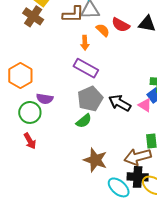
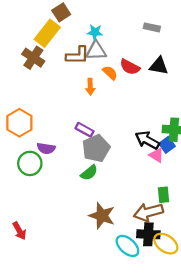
purple rectangle: (86, 68) -> (84, 130), moved, size x0.7
black arrow: (120, 103) -> (147, 140), moved
red arrow: (30, 141) -> (19, 231), moved

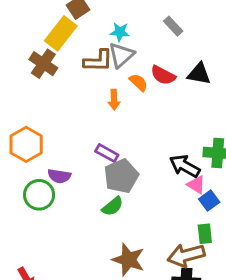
gray rectangle: (152, 27) -> (173, 26), moved, turned 35
gray triangle: (96, 51) -> (121, 55), turned -40
blue square: (167, 145) -> (209, 201), moved

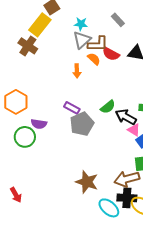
brown L-shape: (98, 61) -> (98, 44), moved
green semicircle: (113, 206) -> (108, 107), moved

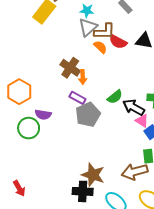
brown cross: (28, 46) -> (70, 68), moved
orange arrow: (77, 71) -> (83, 77), moved
black cross: (127, 198) -> (83, 191), moved

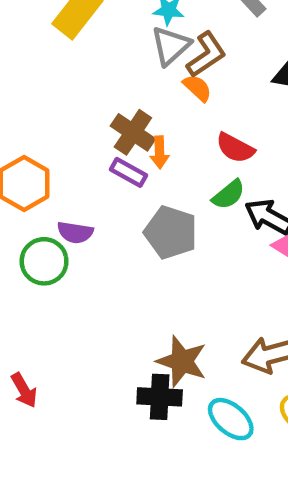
brown L-shape: (104, 31) -> (206, 55), turned -35
red semicircle: (118, 42) -> (235, 148), moved
purple rectangle: (77, 98) -> (128, 172), moved
gray pentagon: (88, 115) -> (171, 232), turned -30

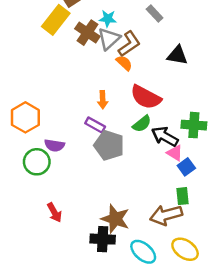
brown cross: (133, 132) -> (87, 33), moved
red semicircle: (235, 148) -> (146, 97), size x1.4
purple rectangle: (128, 172) -> (95, 125), moved
red arrow: (24, 390) -> (54, 212), moved

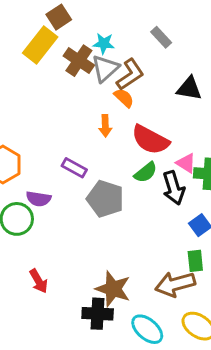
orange arrow: (103, 100) -> (105, 126), moved
purple rectangle: (95, 125) -> (74, 168), moved
black arrow: (165, 136) -> (174, 188), turned -136
pink triangle: (175, 153) -> (186, 163), moved

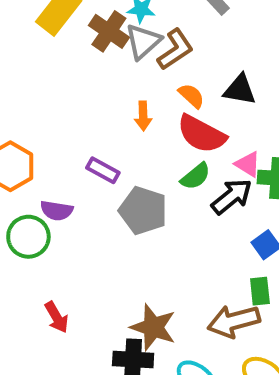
black triangle: (189, 89) -> (240, 90), moved
orange semicircle: (124, 98) -> (191, 96), moved
black arrow: (174, 188) -> (232, 196), turned -112

